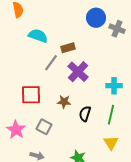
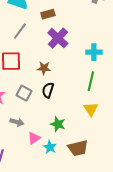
gray line: (51, 63) -> (20, 31), moved
black semicircle: (85, 114) -> (48, 90), moved

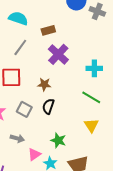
green line: (91, 81) -> (91, 97), turned -72

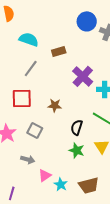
purple cross: (58, 54) -> (83, 76), moved
black semicircle: (48, 106) -> (77, 127), moved
green star: (58, 140) -> (77, 150), moved

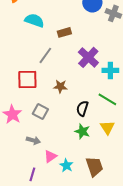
gray line: (31, 68) -> (45, 55), moved
brown trapezoid: (89, 185) -> (94, 166), turned -95
purple line: (12, 193) -> (32, 174), moved

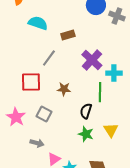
green line: (107, 99) -> (100, 92), moved, turned 60

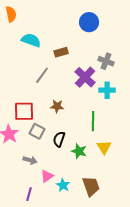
gray cross: (117, 16) -> (106, 61), moved
red square: (31, 82) -> (24, 111), moved
green line: (100, 92) -> (93, 121), moved
black semicircle: (86, 111) -> (59, 139), moved

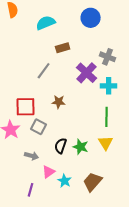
cyan semicircle: (31, 40) -> (46, 23), moved, turned -42
green line: (93, 121) -> (107, 117), moved
black semicircle: (59, 139) -> (61, 146), moved
brown trapezoid: (91, 186) -> (93, 182), turned -120

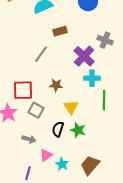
cyan cross: (109, 86) -> (92, 78), moved
yellow triangle: (106, 143) -> (71, 107), moved

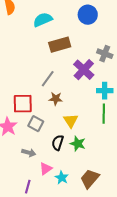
brown rectangle: (60, 31) -> (60, 45), size x1.5
gray line: (41, 54) -> (48, 79), moved
cyan cross: (92, 78) -> (105, 91), moved

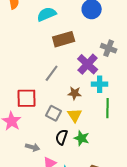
cyan cross: (105, 91) -> (100, 84), moved
brown star: (56, 99) -> (75, 93), moved
gray square: (36, 124) -> (54, 113), moved

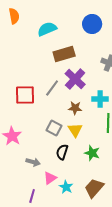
purple cross: (88, 64) -> (75, 79), moved
red square: (27, 98) -> (25, 95), moved
green star: (82, 138) -> (92, 153), moved

